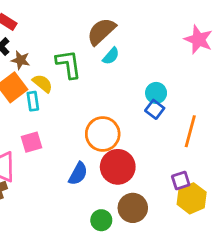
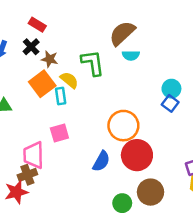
cyan semicircle: (111, 56) -> (131, 55), turned 49

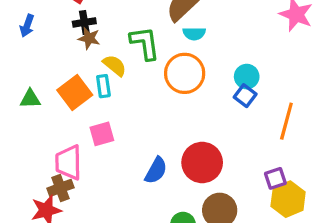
black cross: (31, 47) -> (84, 22), moved, turned 35
orange square: (42, 84) -> (75, 92), moved
orange circle: (123, 126) -> (185, 73), moved

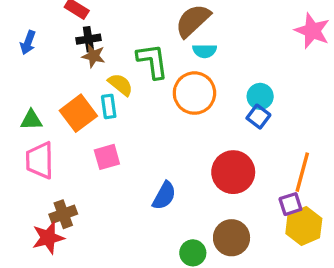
orange line: (286, 121) -> (302, 172), moved
pink trapezoid: (68, 162) -> (40, 160), moved
red circle: (202, 162) -> (233, 172), moved

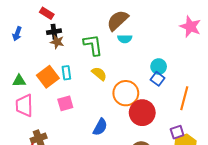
yellow semicircle: (120, 85) -> (99, 74), moved
orange circle: (194, 93) -> (126, 93), moved
orange line: (302, 172) -> (184, 98), moved

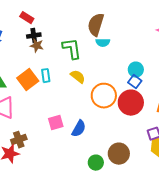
brown semicircle: (118, 20) -> (96, 25), turned -30
pink square: (65, 103) -> (56, 123), moved
red circle: (142, 113) -> (131, 103), moved

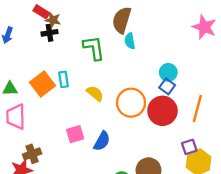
cyan semicircle: (103, 43) -> (130, 41), turned 80
brown star: (37, 46) -> (53, 20), moved
yellow semicircle: (78, 77) -> (95, 93), moved

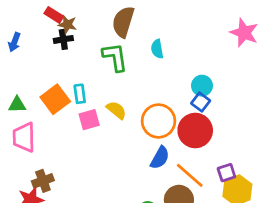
brown semicircle: (122, 20) -> (123, 22), moved
orange line: (197, 108) -> (190, 175), moved, turned -64
pink square: (75, 134) -> (89, 120), moved
blue semicircle: (102, 141) -> (160, 158), moved

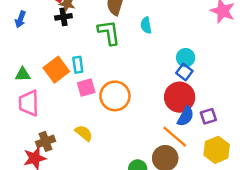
yellow semicircle: (116, 110) -> (84, 133), moved
orange circle: (158, 121) -> (115, 96), moved
blue semicircle: (160, 158) -> (186, 116), moved
purple square: (226, 173) -> (208, 116), moved

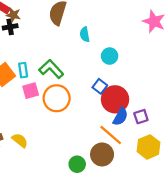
green L-shape: (109, 32) -> (51, 69), moved, turned -35
cyan circle: (186, 58) -> (110, 56), moved
blue square: (184, 72) -> (100, 86), moved
yellow semicircle: (84, 133) -> (20, 140), moved

